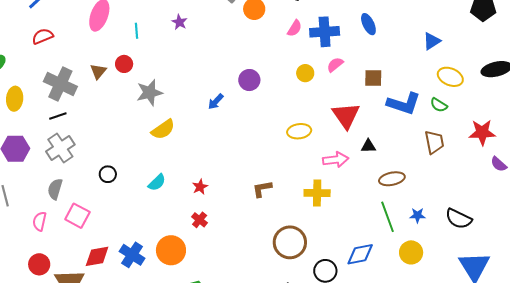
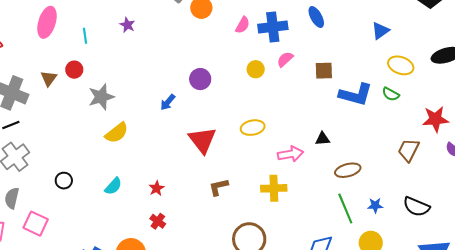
red triangle: (346, 115) -> (202, 140), moved
brown trapezoid: (434, 142) -> (409, 150), moved, turned -140

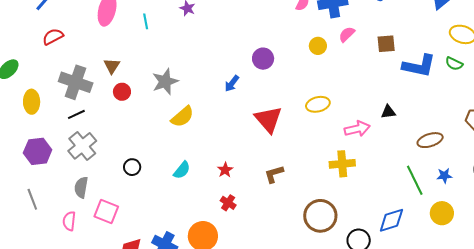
red circle: (74, 70) -> (122, 92), moved
brown ellipse: (348, 170) -> (430, 140), moved
brown L-shape: (219, 187) -> (274, 174), moved

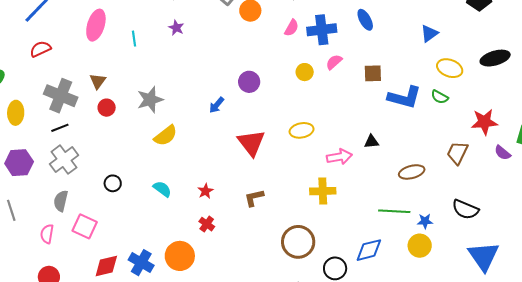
cyan semicircle: (182, 170) -> (162, 189), turned -96
blue star: (444, 176) -> (425, 221), moved
green line: (415, 180) -> (394, 211), turned -64

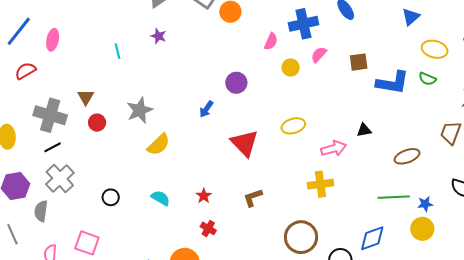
pink ellipse: (96, 25) -> (53, 40), moved, size x0.7
pink semicircle: (292, 28) -> (271, 41), moved
gray semicircle: (61, 201) -> (41, 211), moved

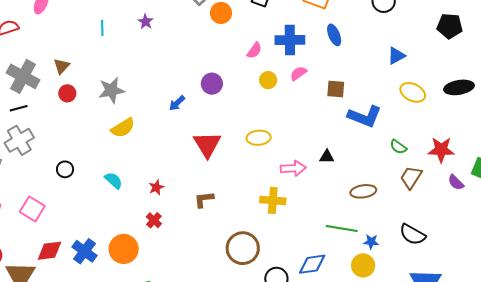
green semicircle: (427, 79) -> (398, 147), moved

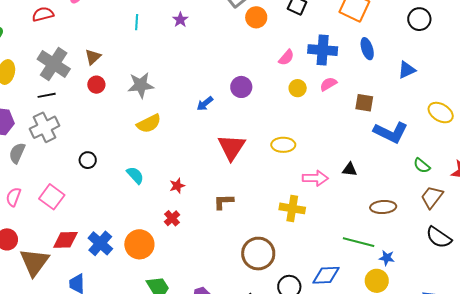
blue triangle: (396, 56) -> (407, 70), moved
black semicircle: (412, 235) -> (439, 237), moved

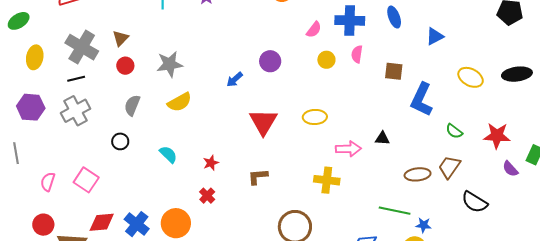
pink semicircle: (328, 84) -> (357, 54), turned -48
blue L-shape: (391, 132) -> (422, 99), turned 92
gray semicircle: (17, 153) -> (132, 105), moved
brown trapezoid: (432, 197) -> (449, 167), moved

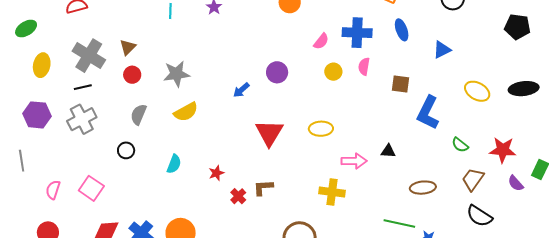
cyan semicircle: (168, 154) -> (174, 164), turned 66
brown trapezoid: (449, 167) -> (473, 179), moved
red cross: (207, 196) -> (238, 196), moved

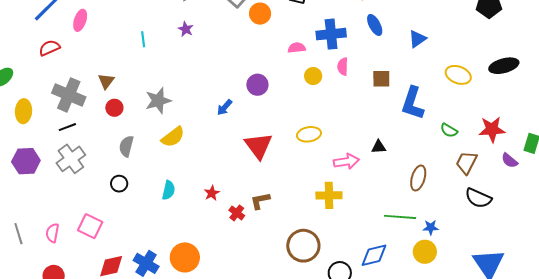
pink semicircle: (321, 41) -> (297, 48), turned -126
gray line: (22, 161) -> (18, 234), moved
brown ellipse: (423, 188) -> (418, 178), turned -60

